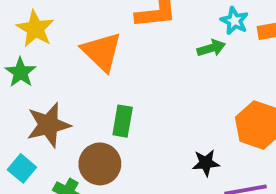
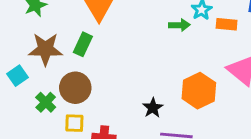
green rectangle: (123, 121) -> (83, 44), moved
black star: (206, 163) -> (153, 108), turned 30

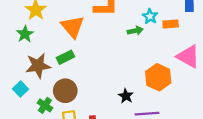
green rectangle: (83, 44) -> (65, 57), turned 48

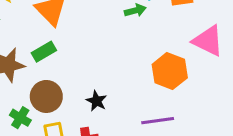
black star: (126, 96) -> (97, 101), moved

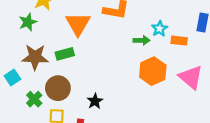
orange hexagon: (170, 71) -> (153, 71), moved

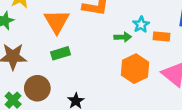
green rectangle: (65, 54) -> (60, 53), moved

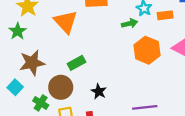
green rectangle: (60, 53) -> (77, 63), moved

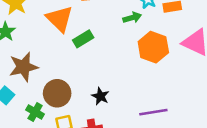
green rectangle: (77, 63) -> (83, 39), moved

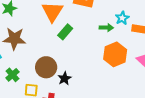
green rectangle: (83, 39) -> (65, 32), turned -35
brown circle: (57, 93) -> (46, 67), moved

